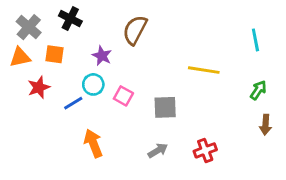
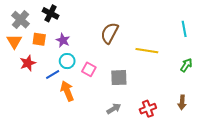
brown semicircle: (135, 30) -> (110, 33), moved
purple star: (102, 56) -> (63, 40), moved
orange triangle: (20, 57) -> (14, 41), turned -49
brown arrow: (266, 125) -> (182, 102), moved
orange arrow: (93, 143) -> (67, 91), moved

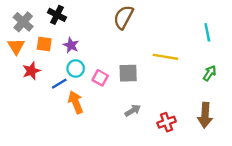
brown semicircle: (110, 33) -> (123, 17), moved
gray square: (119, 78) -> (128, 73), moved
brown arrow: (182, 102) -> (205, 115), size x1.5
gray arrow: (114, 109) -> (133, 110), moved

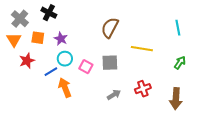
brown semicircle: (123, 17) -> (110, 28), moved
red cross: (167, 122) -> (143, 89), moved

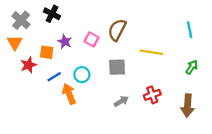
orange square: (38, 38) -> (47, 52), moved
cyan circle: (65, 59) -> (82, 75), moved
pink square: (86, 67) -> (91, 39), moved

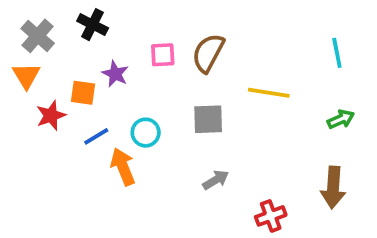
pink square: (91, 39) -> (163, 55), moved, turned -32
green arrow: (192, 67) -> (341, 119), turned 32
red cross: (152, 95) -> (271, 216), moved

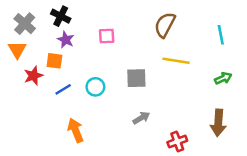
brown semicircle: (208, 53) -> (165, 25), moved
purple star: (115, 74) -> (66, 40), moved
orange arrow: (123, 167) -> (76, 130), moved

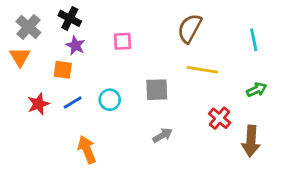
red star: (33, 76) -> (38, 104), moved
red cross: (177, 141) -> (220, 118), moved, turned -30

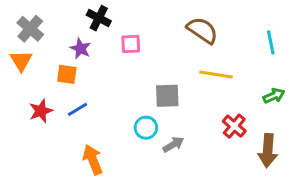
black cross: (70, 18) -> (99, 18), moved
brown semicircle: (190, 28) -> (202, 30), turned 96
cyan circle: (110, 100) -> (146, 128), moved

